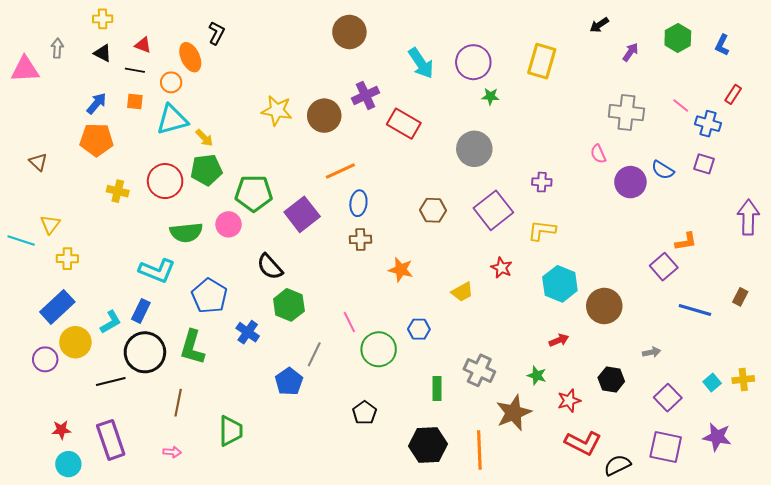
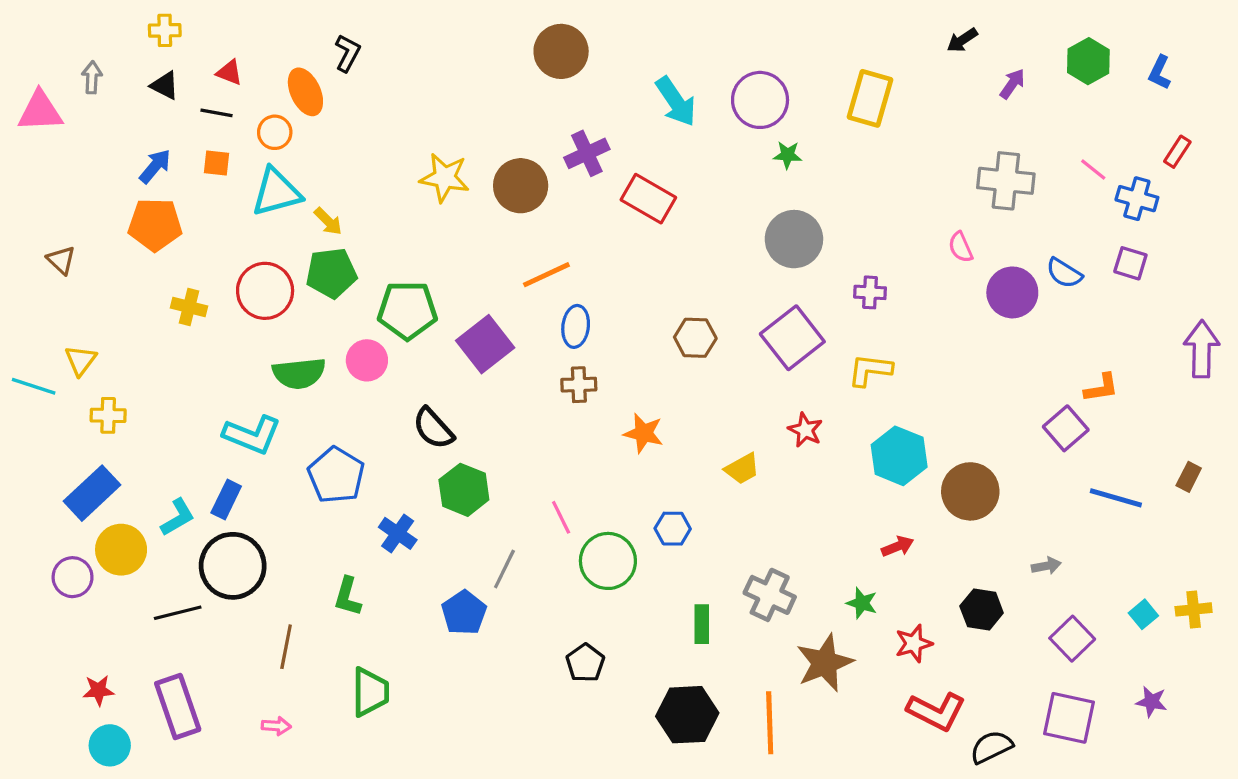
gray circle: (474, 149) -> (794, 239), moved
green L-shape: (192, 347) -> (348, 597), moved, size x0.7
purple star: (717, 437) -> (1151, 702), size x0.7

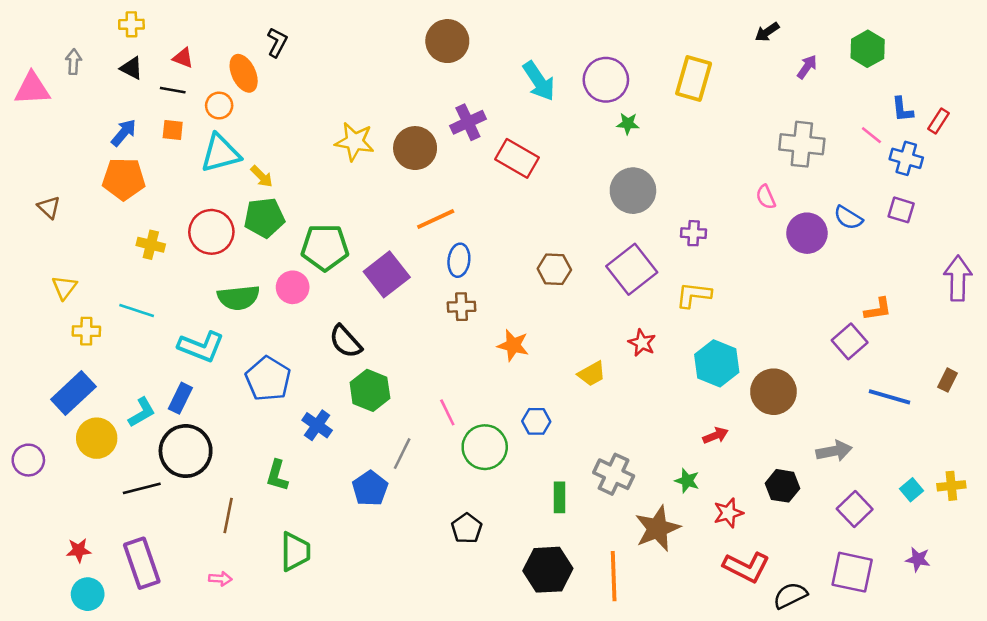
blue L-shape: (1160, 72) -> (902, 109), moved, turned -32
cyan line: (34, 386) -> (137, 310), moved
gray arrow: (1046, 566) -> (834, 451), size x1.5
purple circle: (73, 577) -> (28, 460), moved

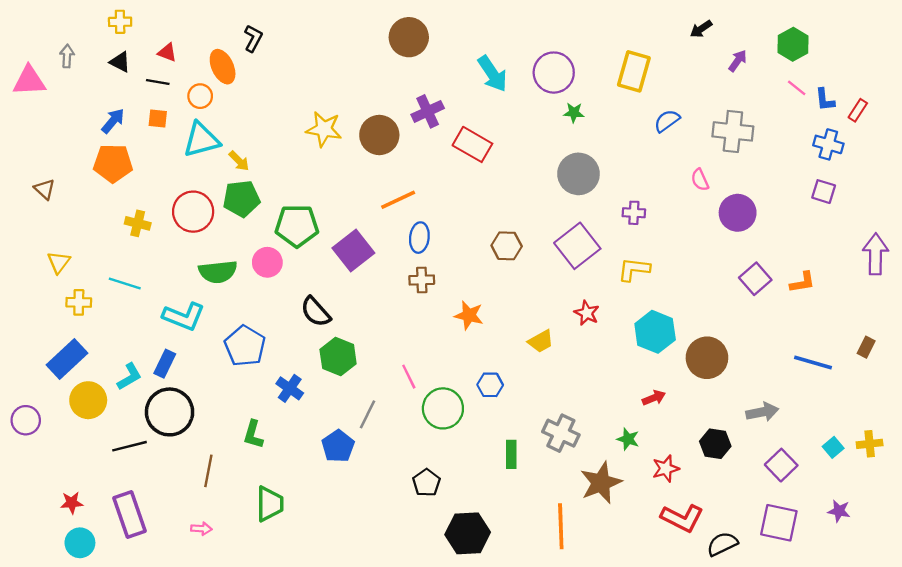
pink line: (871, 135) -> (797, 88), moved
blue semicircle: (848, 218) -> (667, 121), moved, turned 112
purple square: (850, 341) -> (755, 279), moved
black hexagon: (548, 570) -> (468, 533), moved

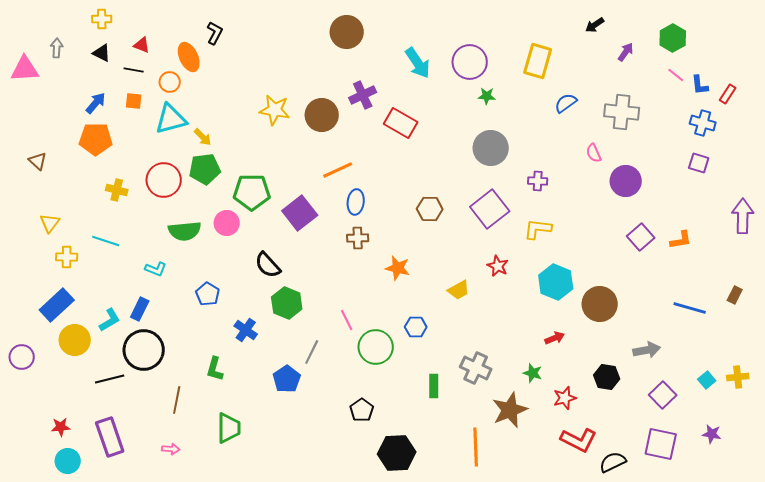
cyan L-shape: (184, 317) -> (156, 269), size x0.6
blue pentagon: (245, 346) -> (208, 294), size x0.7

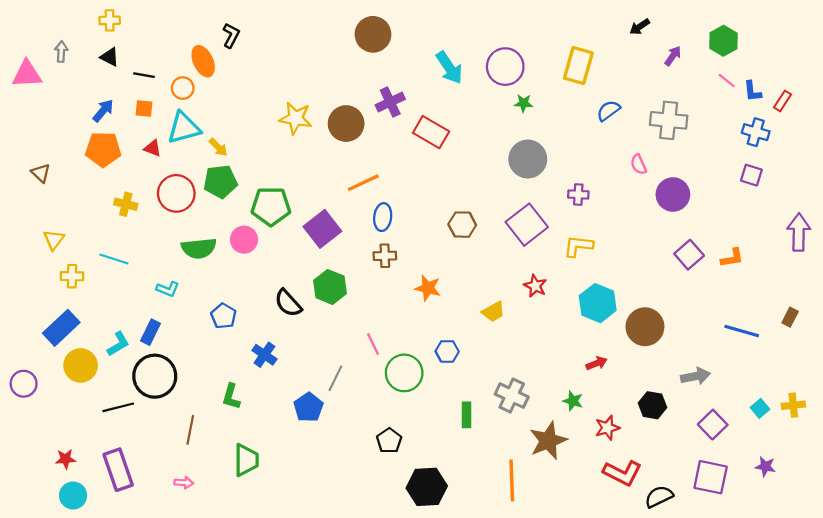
red triangle: (142, 45) -> (153, 148), moved
black semicircle: (268, 265) -> (288, 303), moved
green hexagon: (287, 303) -> (330, 287), moved

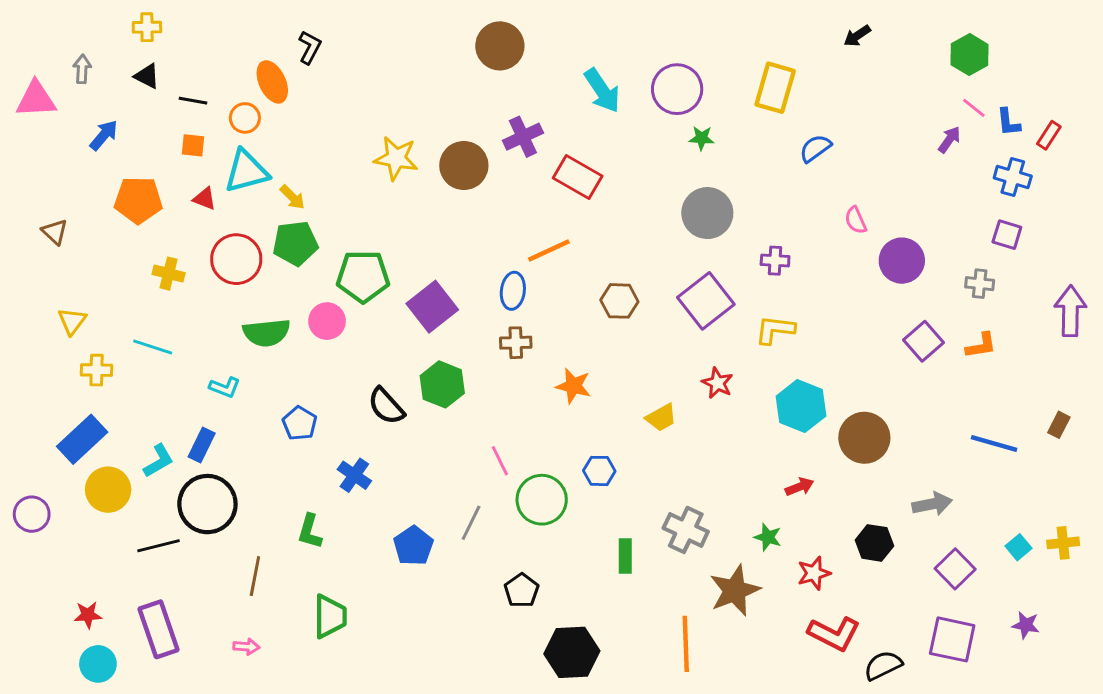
purple arrow: (673, 56) -> (949, 140), moved
blue arrow: (103, 111) -> (104, 135), moved
gray cross: (669, 120) -> (980, 284), moved, size x0.6
orange line: (363, 183) -> (549, 250), moved
gray line: (335, 378) -> (471, 523), moved

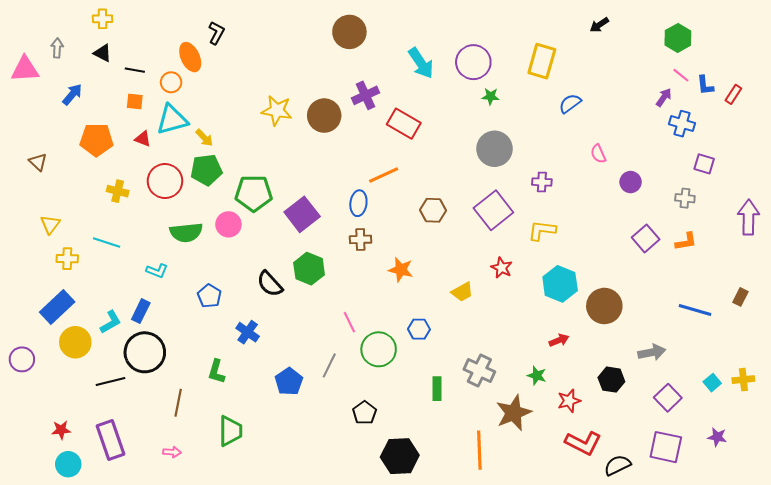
blue cross: (1013, 177) -> (682, 124), moved
purple circle: (902, 261) -> (631, 182), size x0.7

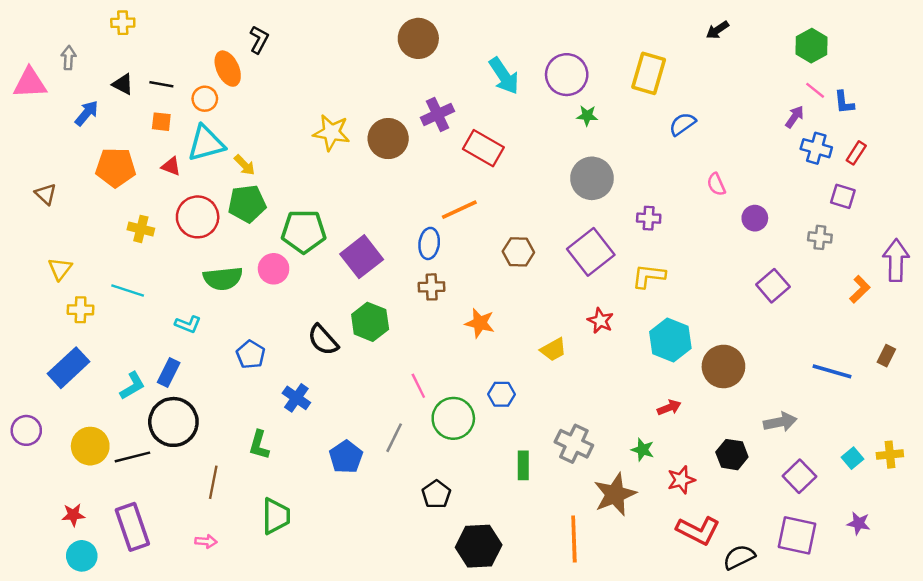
black triangle: (103, 53) -> (123, 84), moved
red rectangle: (733, 94) -> (856, 153), moved
orange L-shape: (686, 241) -> (860, 289), moved, turned -35
yellow circle: (75, 342) -> (90, 446), moved

